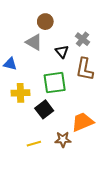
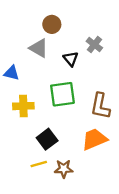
brown L-shape: (85, 69) -> (100, 106), moved
black square: (44, 109) -> (47, 139), moved
brown star: (63, 139) -> (64, 169), moved

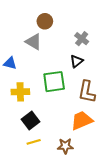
black triangle: (71, 59) -> (77, 61), moved, turned 32
black square: (47, 139) -> (31, 120), moved
brown star: (64, 169) -> (65, 146), moved

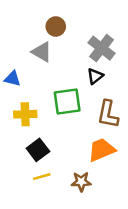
gray cross: (82, 39) -> (102, 48), size x1.5

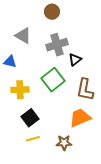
brown circle: (56, 26) -> (52, 12), moved
gray cross: (102, 48) -> (57, 45), moved, turned 35
gray triangle: (42, 52) -> (23, 36), moved
green square: (67, 102) -> (53, 80), turned -30

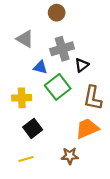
blue triangle: (10, 62) -> (40, 67), moved
yellow line: (33, 139) -> (26, 159), moved

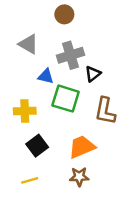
green square: (58, 87) -> (66, 99), turned -35
orange trapezoid: (87, 128) -> (82, 147), moved

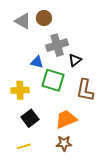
brown circle: (64, 14) -> (44, 18), moved
gray triangle: (28, 44) -> (23, 21), moved

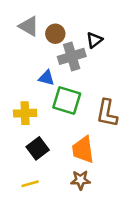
brown circle: (44, 18) -> (55, 34), moved
black triangle: (75, 60) -> (94, 40), moved
orange trapezoid: (66, 119) -> (83, 150), turned -75

